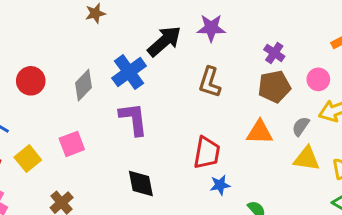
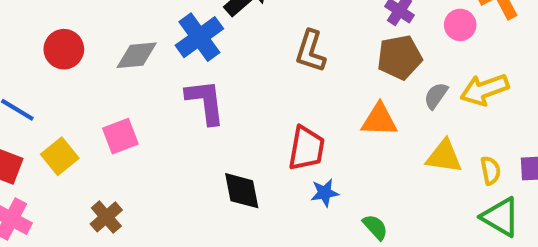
pink circle: (318, 79) -> (460, 25), moved
gray diamond: (84, 85) -> (137, 55), turned 40
gray semicircle: (301, 126) -> (436, 96), moved
black diamond: (141, 184) -> (242, 191), moved

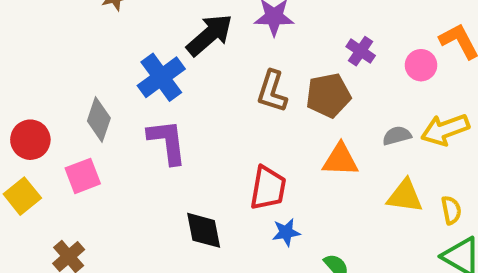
red circle: (64, 49) -> (30, 140), moved
gray diamond: (137, 55) -> (99, 120), moved, turned -66
brown pentagon: (399, 57) -> (328, 95), moved
gray semicircle: (436, 96) -> (397, 136), turned 40

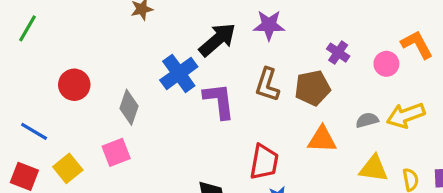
red circle: (30, 140) -> (74, 85), moved
purple L-shape: (167, 142) -> (219, 101), moved

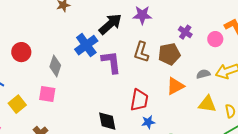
orange triangle: (322, 139) -> (175, 86), turned -30
pink square: (116, 152) -> (47, 94), turned 30

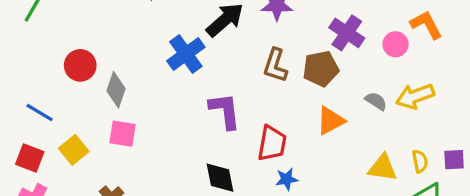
purple cross: (185, 32) -> (347, 33), size x1.5
purple L-shape: (111, 62) -> (225, 111), moved
gray diamond: (55, 66) -> (116, 90), moved
gray semicircle: (203, 74) -> (376, 101), turned 48
yellow triangle: (207, 104) -> (383, 168), moved

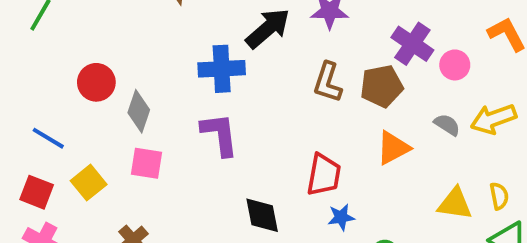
pink circle: (396, 44) -> (455, 65), moved
blue cross: (186, 54) -> (222, 69), turned 33
purple L-shape: (225, 111) -> (220, 134), moved

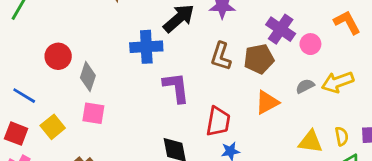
gray semicircle: (447, 125) -> (305, 86), turned -60
purple L-shape: (220, 134) -> (176, 87), moved

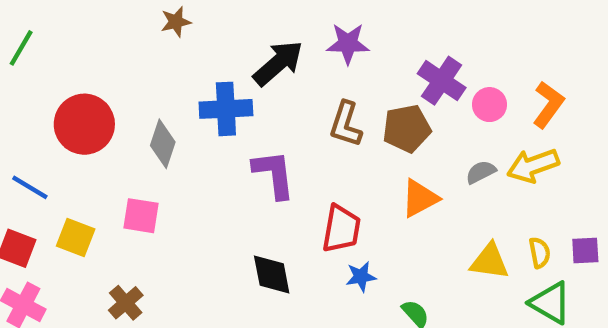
orange L-shape: (347, 22) -> (548, 105), moved, turned 64
red circle: (58, 56) -> (84, 124), size x1.4
gray diamond: (88, 77) -> (163, 144), moved
yellow square: (53, 127) -> (76, 237), turned -30

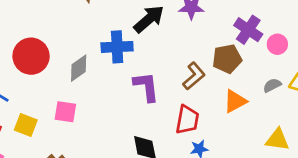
brown L-shape: (346, 124) -> (194, 76), moved, turned -148
gray diamond: (163, 144) -> (79, 68), turned 36

